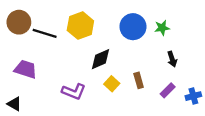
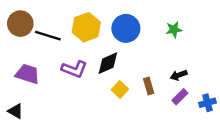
blue circle: (133, 27) -> (126, 28), moved
black arrow: (172, 59) -> (179, 75), moved, turned 88
purple L-shape: (74, 92) -> (74, 69), moved

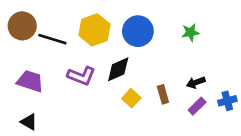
blue cross: (207, 103) -> (227, 101), moved
black triangle: (16, 111) -> (29, 122), moved

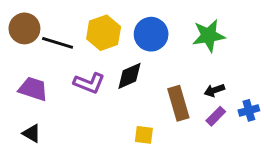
green star: (191, 32) -> (209, 36), size x1.6
brown rectangle: (163, 94) -> (178, 103), size x1.6
yellow square: (131, 98) -> (144, 135), moved, turned -36

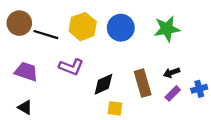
black diamond: (129, 76) -> (103, 84), moved

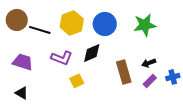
black diamond: (103, 84) -> (92, 53), moved
yellow square: (115, 108) -> (77, 81), moved, turned -32

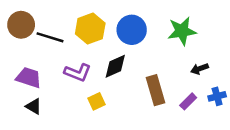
black arrow: (149, 63) -> (199, 69), moved
black triangle: (22, 93) -> (34, 106), moved

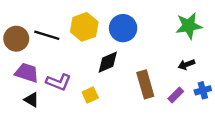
brown circle: (21, 25) -> (16, 39), moved
green star: (182, 31) -> (189, 26), moved
purple L-shape: (78, 73) -> (58, 82), moved

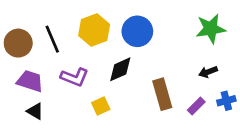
black line: (47, 35) -> (52, 39), turned 50
purple L-shape: (58, 82) -> (74, 77), moved

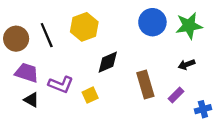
blue circle: (137, 31) -> (152, 22), moved
purple L-shape: (74, 77) -> (61, 84), moved
blue cross: (226, 101) -> (203, 109), moved

